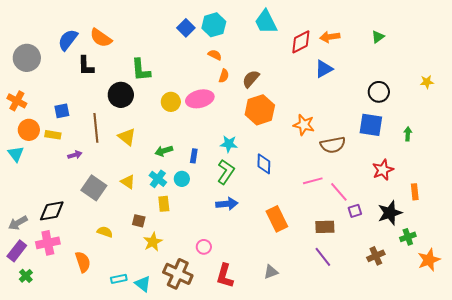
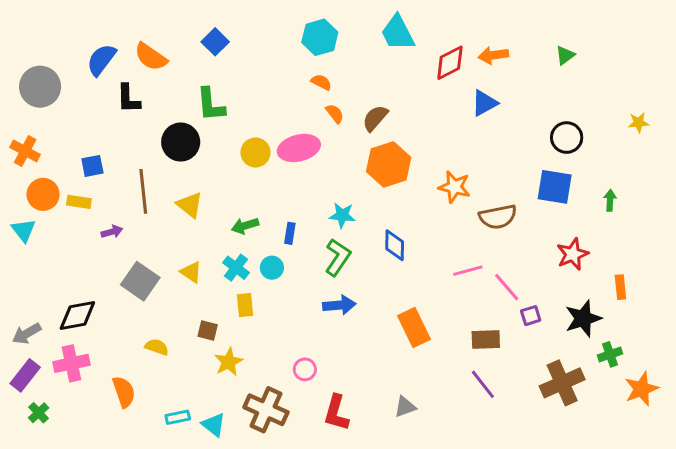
blue square: (186, 28) -> (215, 42), moved
orange semicircle: (224, 76) -> (335, 114), turned -56
brown cross: (376, 256) -> (562, 383), size x1.6

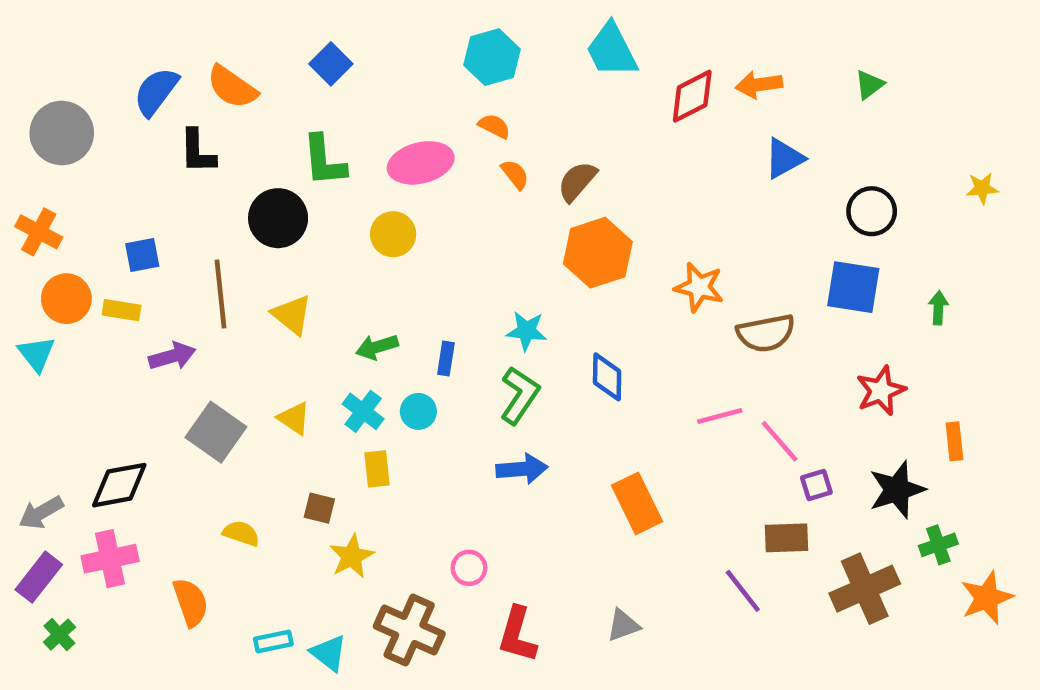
blue triangle: (484, 103) -> (784, 158), moved
pink ellipse: (299, 148) -> (421, 163), moved
purple arrow: (112, 232) -> (172, 356), size x1.4
brown rectangle: (486, 339) -> (787, 538), moved

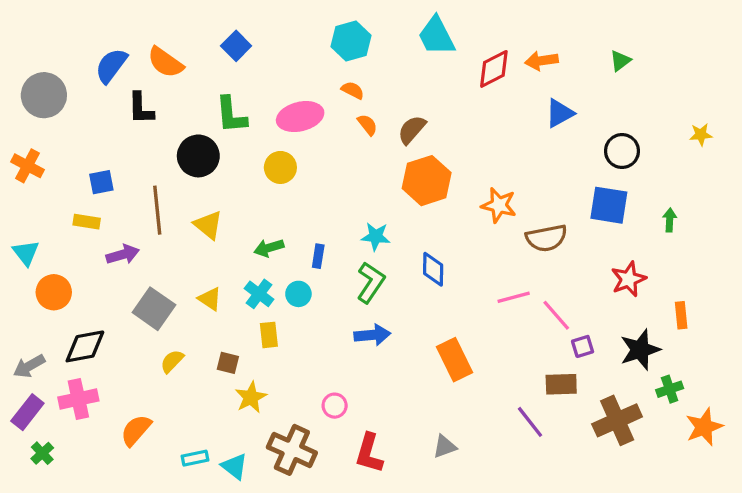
orange circle: (66, 299) -> (54, 292), moved
yellow semicircle: (241, 533) -> (172, 361), moved, turned -65
orange semicircle: (191, 602) -> (136, 430), turned -120

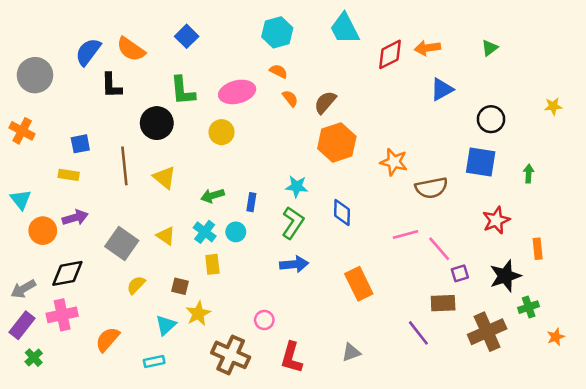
purple arrow: (123, 254) -> (75, 218), moved
orange star: (704, 427) -> (556, 337), size x0.6
cyan triangle: (234, 466) -> (166, 325), moved, turned 40

